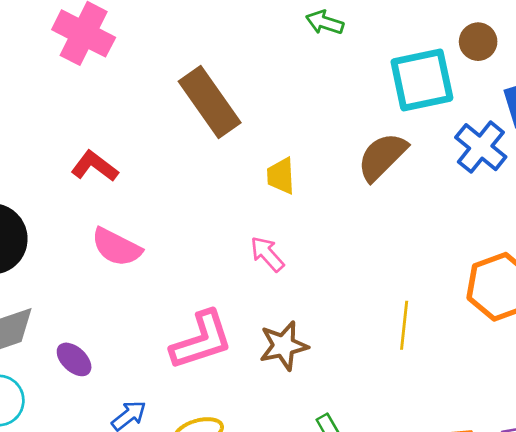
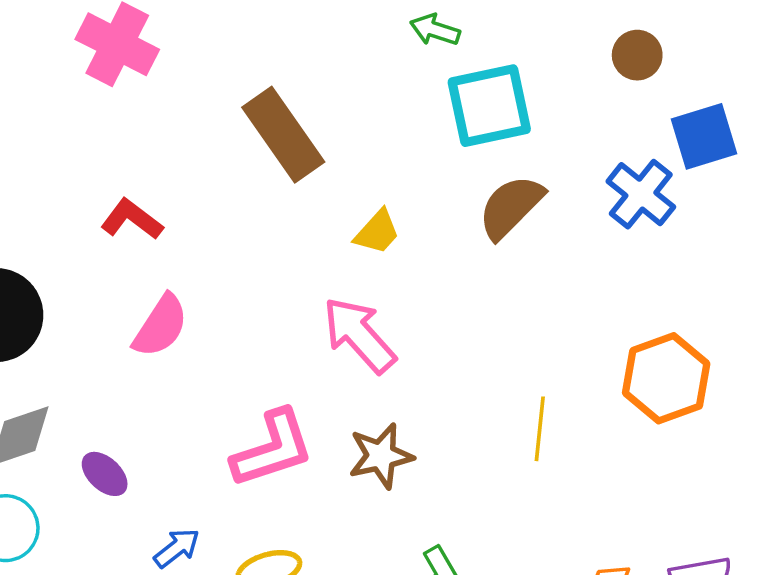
cyan square: (422, 80) -> (489, 106), moved
yellow trapezoid: (281, 176) -> (377, 232), turned -135
pink semicircle: (116, 247) -> (161, 326), turned -84
pink arrow: (267, 254) -> (359, 335), size x1.6

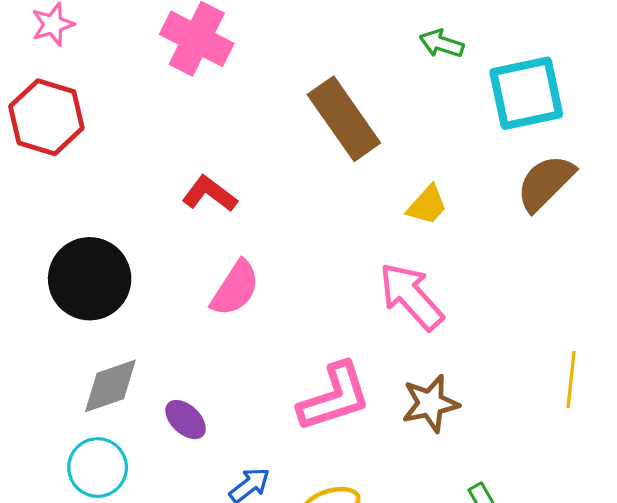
green arrow: (435, 30) -> (442, 44), moved

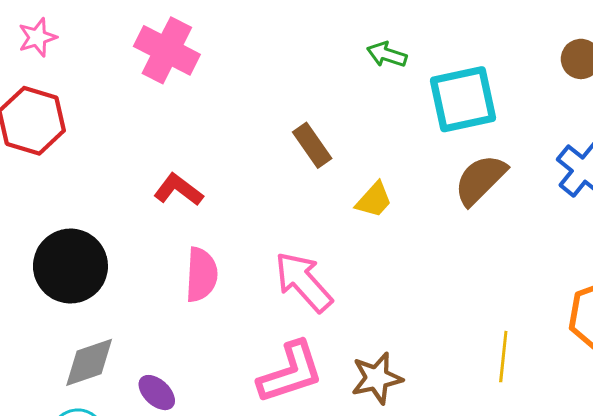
brown rectangle: (344, 119) -> (312, 145), moved, size x0.6
pink semicircle: (235, 288) -> (201, 275), turned -30
pink arrow: (411, 296) -> (303, 282), moved

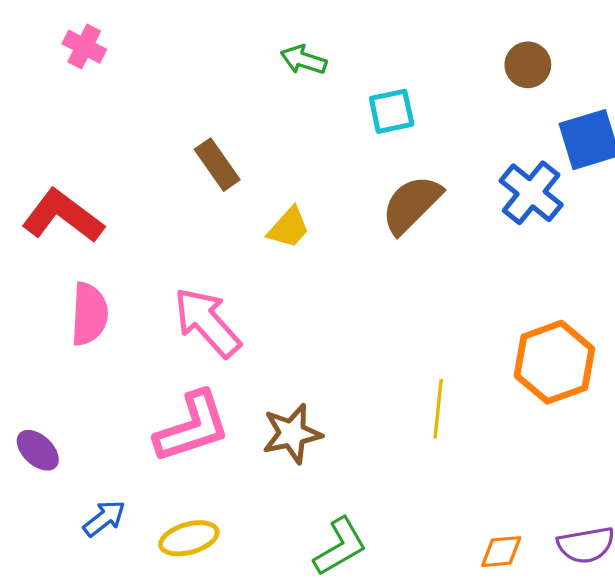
pink cross: (167, 50) -> (84, 47), moved, size x0.6
cyan square: (463, 99) -> (392, 111), size x0.6
red L-shape: (178, 190) -> (63, 216), size x1.4

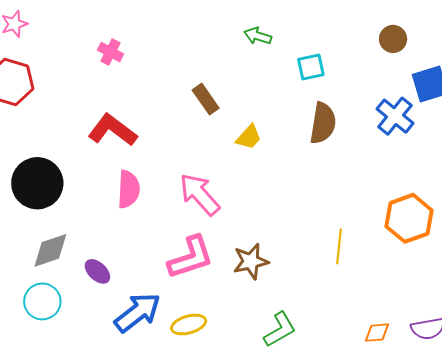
pink cross: (84, 47) -> (110, 52), moved
brown semicircle: (412, 204) -> (323, 123), turned 144
blue arrow: (104, 518) -> (138, 312), size x1.8

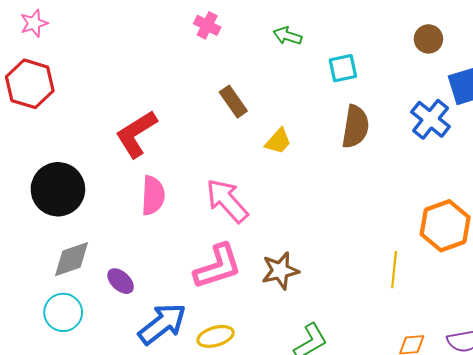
pink cross: (110, 52) -> (207, 25), moved
red L-shape: (112, 130) -> (136, 134), turned -69
yellow line: (339, 246) -> (394, 270), moved

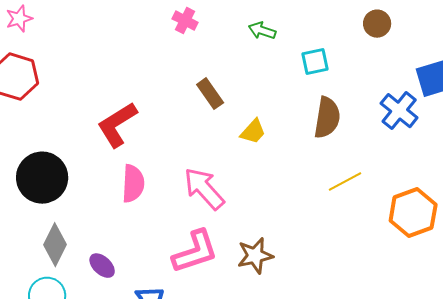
brown circle: (428, 39) -> (377, 24), moved
gray diamond: (72, 259) -> (55, 245), turned -45
yellow line: (394, 270) -> (345, 182), moved, turned 56

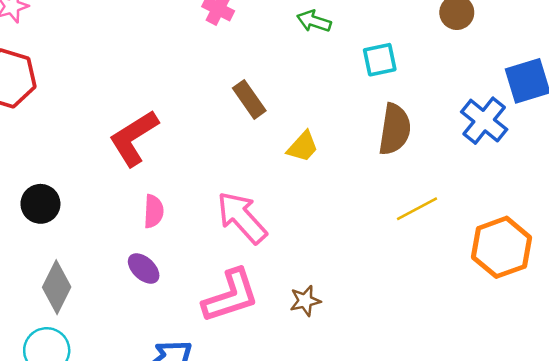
black circle: (42, 178) -> (40, 204), size x0.6
pink semicircle: (133, 184) -> (154, 211), size x0.7
brown star: (255, 256) -> (305, 301), size x0.7
purple ellipse: (102, 266) -> (144, 268), moved

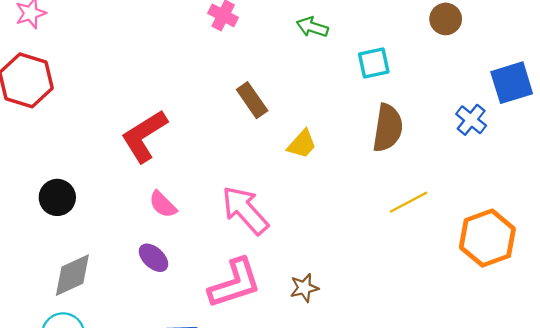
blue cross: (484, 121) -> (471, 120), size x0.7
pink semicircle: (154, 211) -> (163, 204), turned 132
gray diamond: (57, 287) -> (72, 275), turned 39

